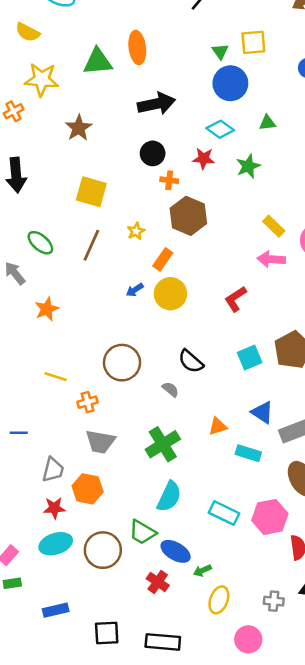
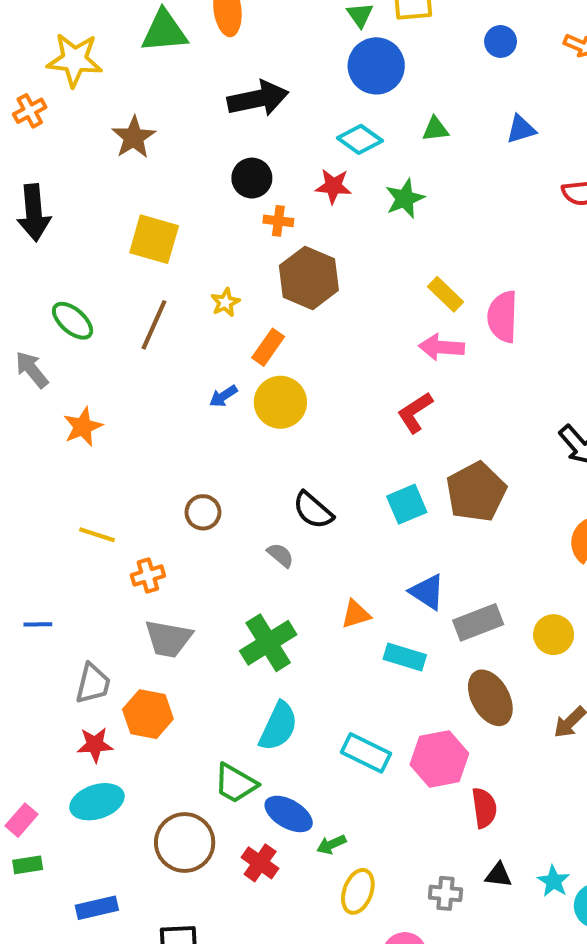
red L-shape: (235, 299) -> (415, 412), moved
brown circle: (122, 363) -> (203, 512), size x0.6
brown circle: (103, 550) -> (185, 843), moved

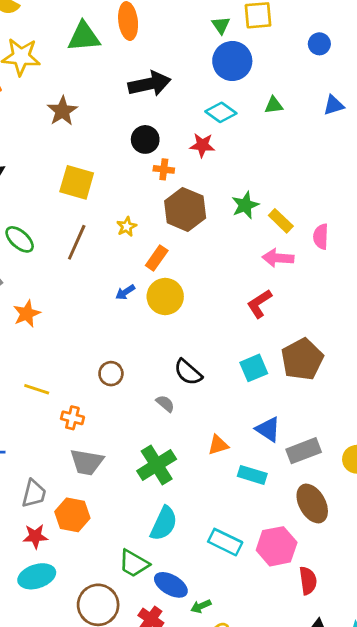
green star: (405, 198) -> (245, 205), moved
pink semicircle: (503, 317) -> (321, 237), size x0.7
orange cross: (148, 575) -> (72, 418), turned 30

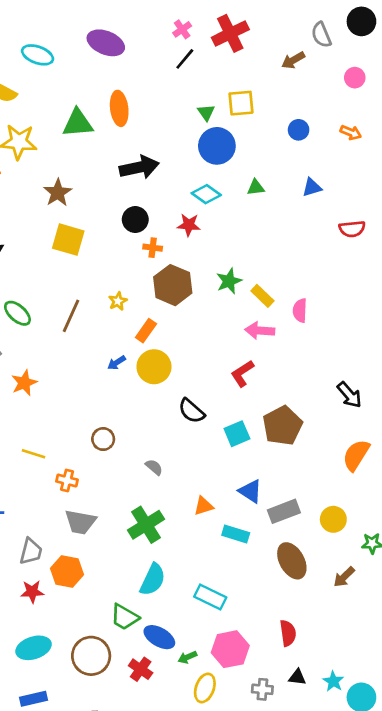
yellow square: (77, 182) -> (68, 240), moved
black semicircle: (188, 372) -> (191, 411), moved
pink hexagon: (277, 546) -> (230, 649), moved
cyan ellipse: (37, 576) -> (34, 648), moved

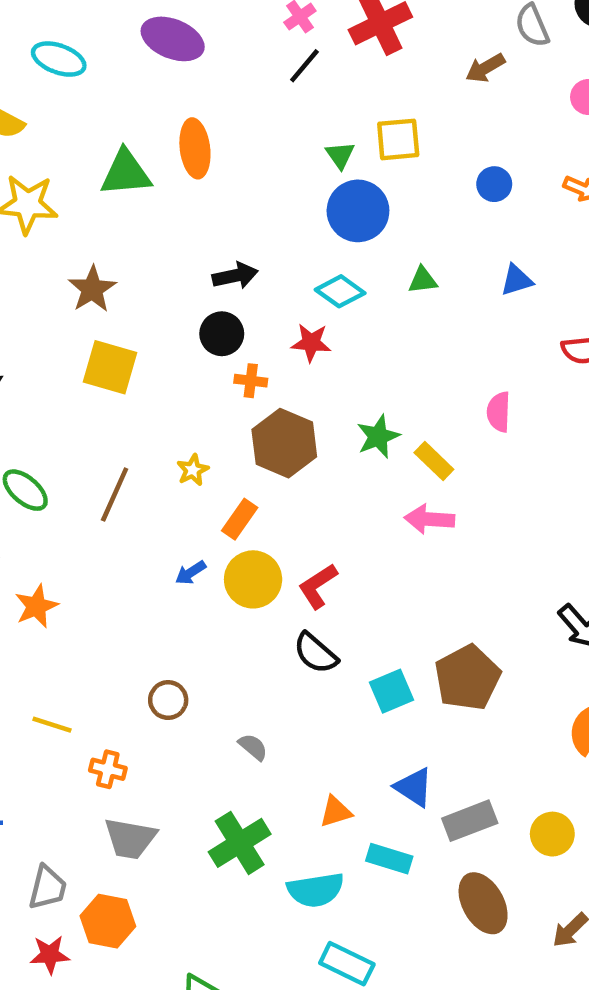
black arrow: (139, 167) -> (235, 276), moved, size x0.7
pink semicircle: (300, 311) -> (499, 412), moved
red L-shape: (242, 373) -> (318, 586), moved
cyan semicircle: (153, 580) -> (316, 890), moved, turned 56

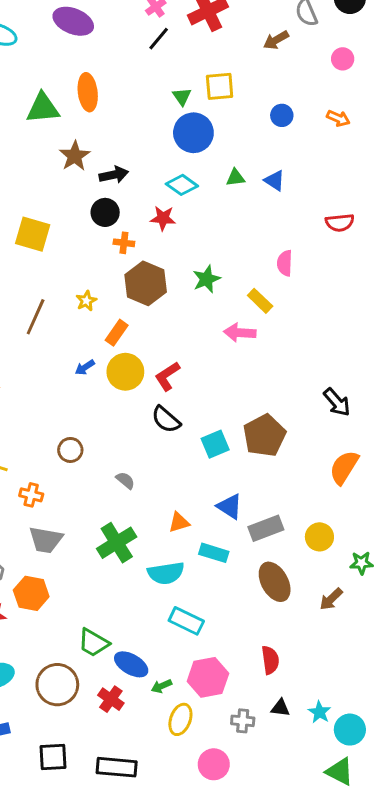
blue triangle: (517, 280) -> (275, 181), moved, turned 50
brown star: (92, 289) -> (75, 156), moved
yellow rectangle: (434, 461) -> (260, 301), moved

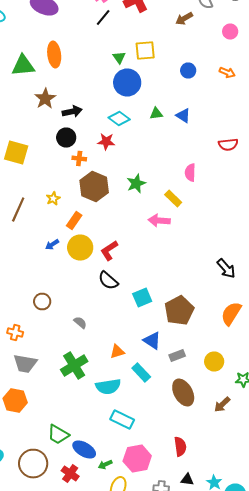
brown pentagon: (264, 435) -> (179, 310), moved
gray rectangle: (266, 528) -> (177, 356), size x0.7
cyan rectangle: (214, 553) -> (141, 372), turned 30

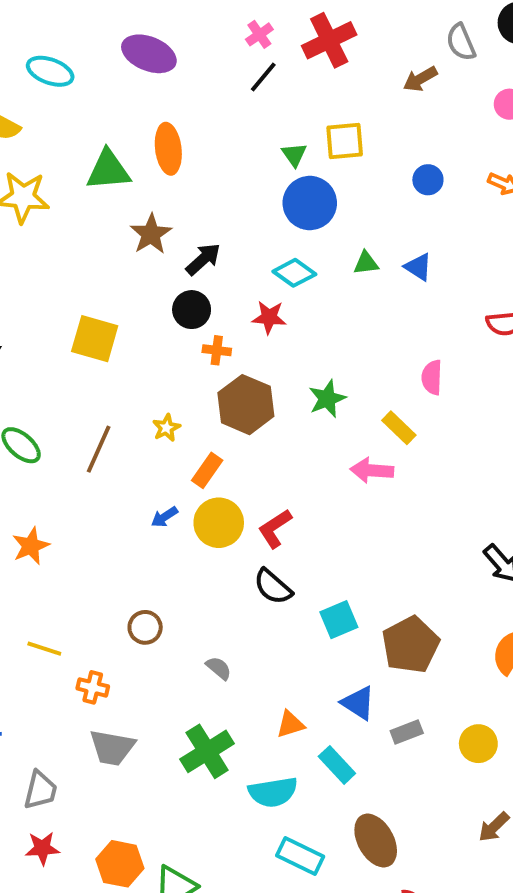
black arrow: (72, 112) -> (203, 259), turned -30
brown ellipse: (183, 392) -> (376, 841), moved
orange hexagon: (15, 400) -> (120, 864), moved

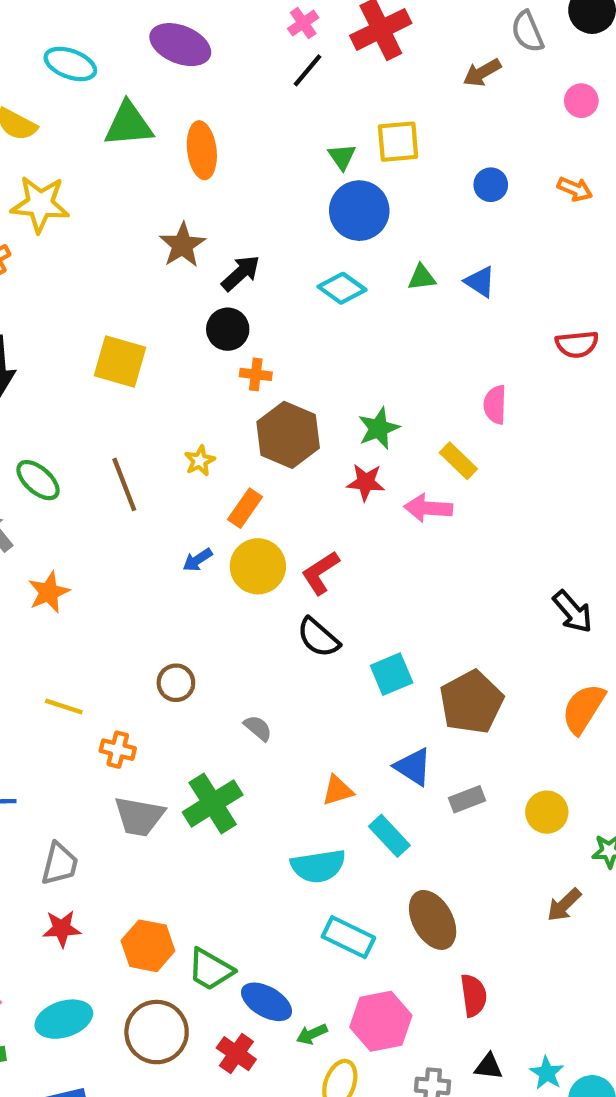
green triangle: (108, 170) -> (129, 124), moved
red star: (269, 317) -> (366, 482), moved
brown line: (99, 449) -> (124, 484), turned -45
green cross: (207, 751) -> (213, 803), moved

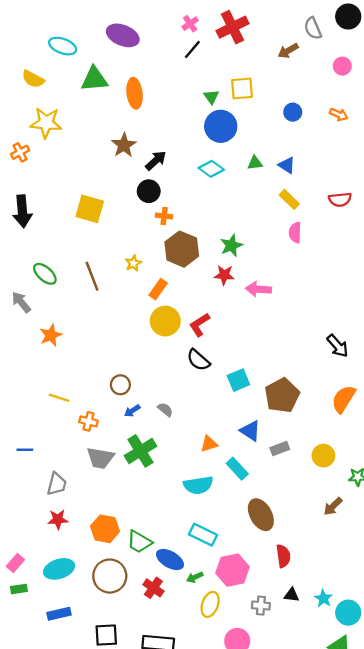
yellow rectangle: (458, 461) -> (289, 199), moved
blue arrow: (198, 560) -> (132, 411), moved
cyan rectangle: (348, 937) -> (203, 535), moved

